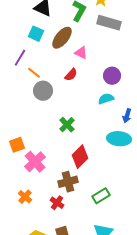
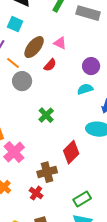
brown ellipse: (62, 38) -> (34, 47), moved
red diamond: (80, 157) -> (71, 152), moved
green rectangle: (101, 196) -> (82, 199), moved

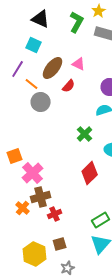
green cross: (46, 115) -> (85, 134), moved
brown cross: (47, 172) -> (41, 197), moved
red cross: (36, 193) -> (55, 214), turned 32

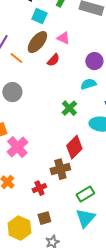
cyan square: (34, 45) -> (39, 16), moved
gray circle: (41, 102) -> (12, 92), moved
brown cross: (41, 197) -> (60, 169), moved

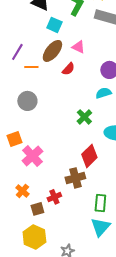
orange line: (16, 58) -> (31, 67), turned -40
green rectangle: (85, 194) -> (100, 203), turned -54
brown square: (44, 218) -> (37, 209), moved

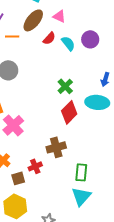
cyan semicircle: (103, 93) -> (68, 43), moved, turned 70
red diamond: (89, 156) -> (69, 112), moved

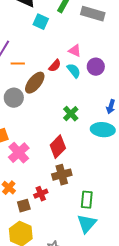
pink triangle: (59, 16) -> (75, 51), moved
brown ellipse: (33, 20) -> (35, 83), moved
red diamond: (69, 112) -> (58, 147), moved

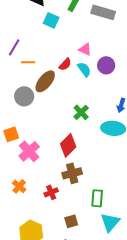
brown square: (24, 206) -> (71, 221), moved
cyan triangle: (87, 224) -> (110, 222), moved

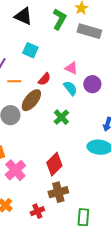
cyan square: (51, 20) -> (30, 50), moved
red semicircle: (65, 64) -> (44, 79), moved
green cross: (81, 112) -> (61, 117), moved

